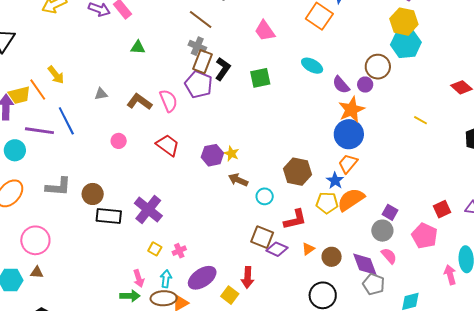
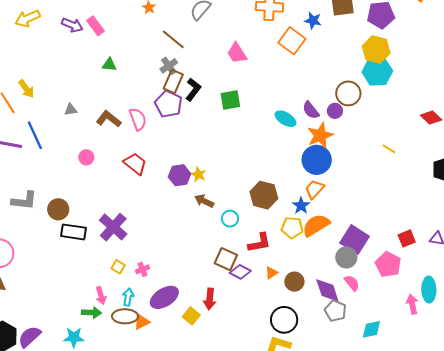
gray cross: (197, 46) -> (169, 66), turned 30
cyan ellipse: (312, 66) -> (285, 119), moved
purple square: (390, 212) -> (355, 240), size x1.8

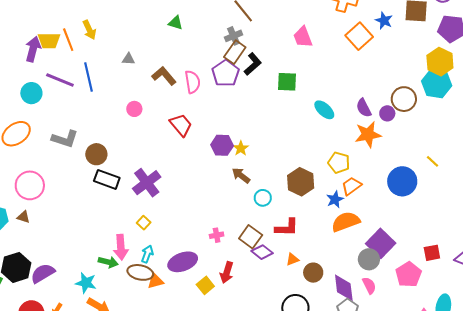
cyan ellipse: (285, 119) -> (324, 110), moved
blue circle: (317, 160) -> (402, 181), moved
yellow pentagon: (292, 228) -> (339, 163), moved
pink cross: (142, 269) -> (217, 235), moved
pink arrow: (101, 296) -> (121, 247), size x1.4

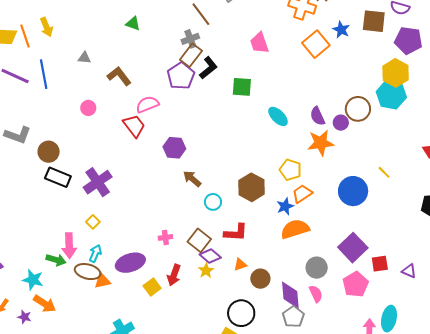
pink semicircle: (192, 82) -> (147, 104), moved, turned -105
yellow star: (241, 148) -> (206, 271), moved
purple square: (381, 243) -> (353, 248), moved

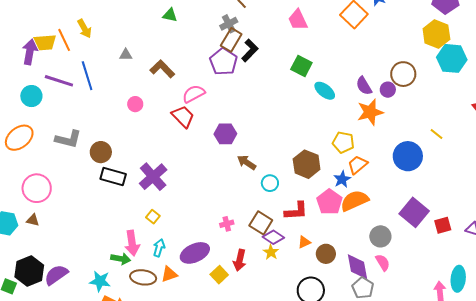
green square: (242, 87) -> (301, 66), moved, turned 30
cyan hexagon: (391, 95) -> (452, 58), moved
brown ellipse: (88, 272) -> (143, 277), moved
pink pentagon: (356, 284) -> (329, 202), moved

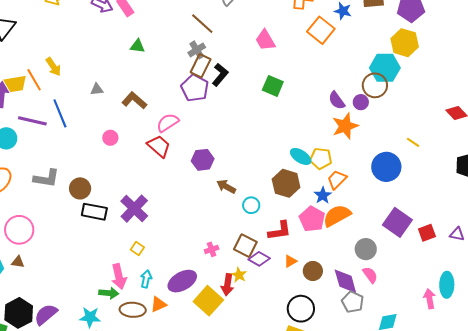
cyan hexagon: (452, 58) -> (385, 68), moved
cyan ellipse: (325, 91) -> (301, 156), moved
yellow star: (271, 252) -> (239, 275), moved
yellow square: (219, 275) -> (208, 301), size x1.6

